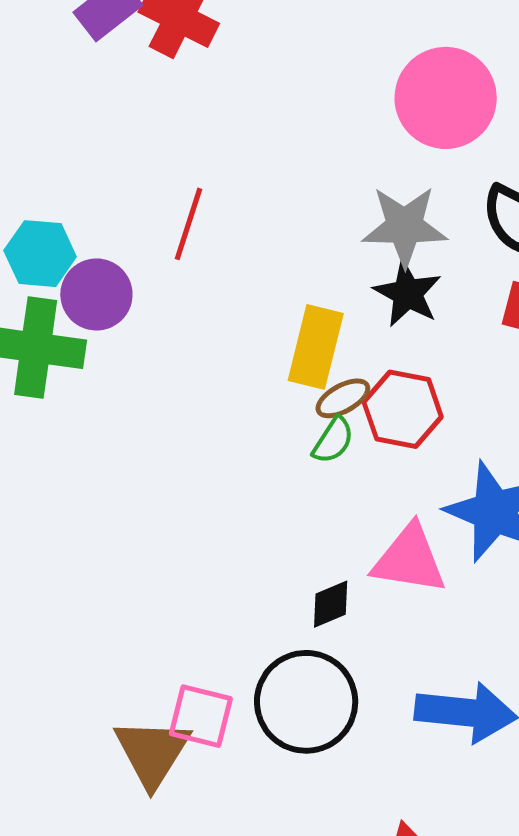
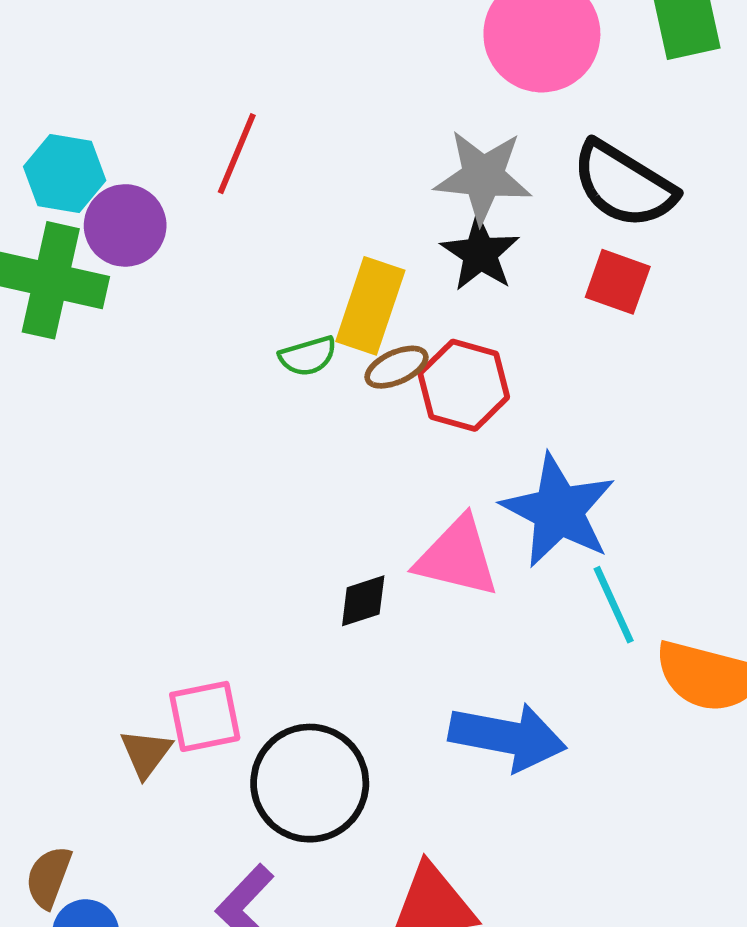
green semicircle: (333, 440) -> (308, 356), moved, turned 36
black circle: (306, 702) -> (310, 783), moved
pink square: (201, 716) -> (205, 716), turned -30
brown triangle: (152, 752) -> (146, 753), size x0.6

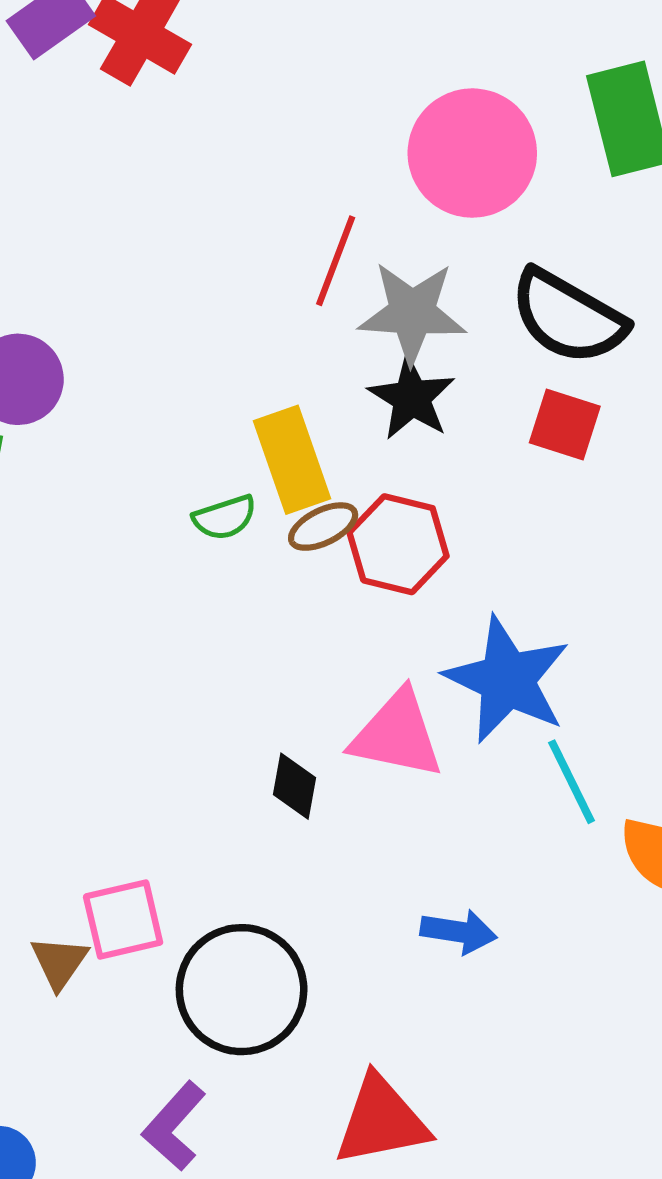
red line: (237, 154) -> (336, 261), moved
yellow rectangle: (370, 306) -> (292, 460), turned -36
black diamond: (363, 601) -> (294, 786), turned -60
blue arrow: (507, 737) -> (459, 932), size x0.6

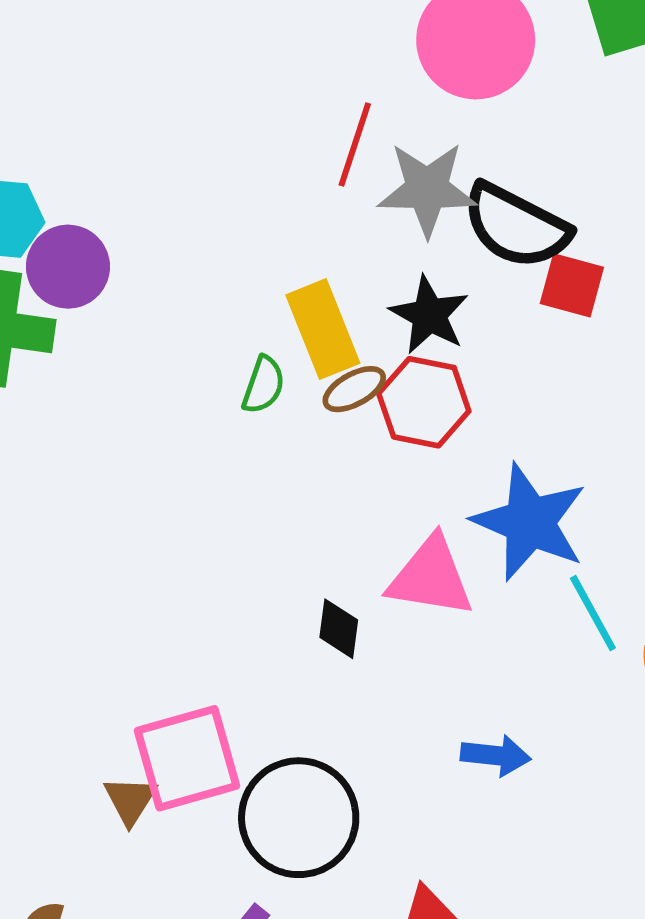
black semicircle: (568, 317) -> (516, 226), moved
black star: (412, 398) -> (429, 315), moved
green semicircle: (225, 517) -> (264, 385), turned -50
pink square: (123, 920) -> (187, 758), size x1.4

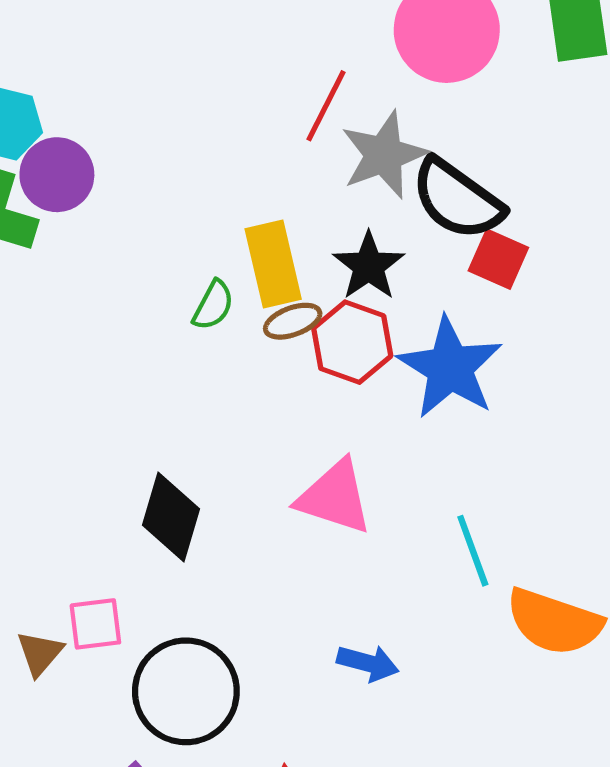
gray star: (427, 189) -> (384, 155), turned -30
blue star: (530, 522) -> (450, 368), moved
black diamond: (339, 629) -> (171, 517), moved, size x1.6
pink square: (187, 758) -> (95, 624), size x0.6

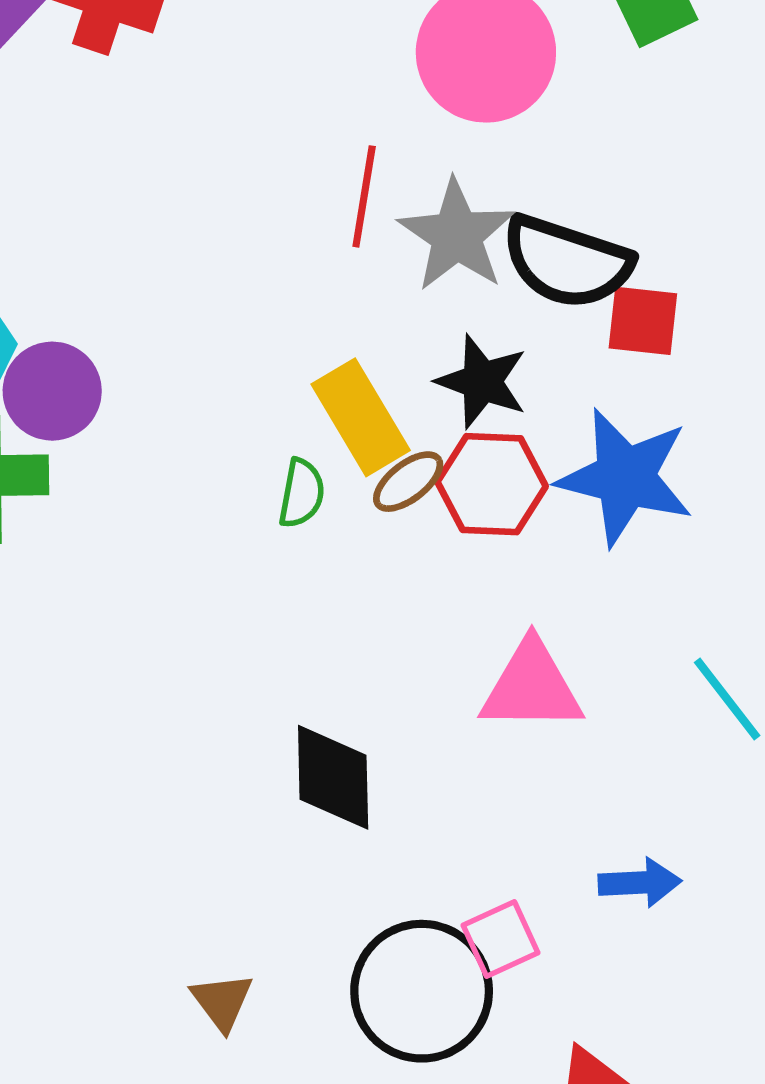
pink square: (95, 624) -> (500, 939), moved

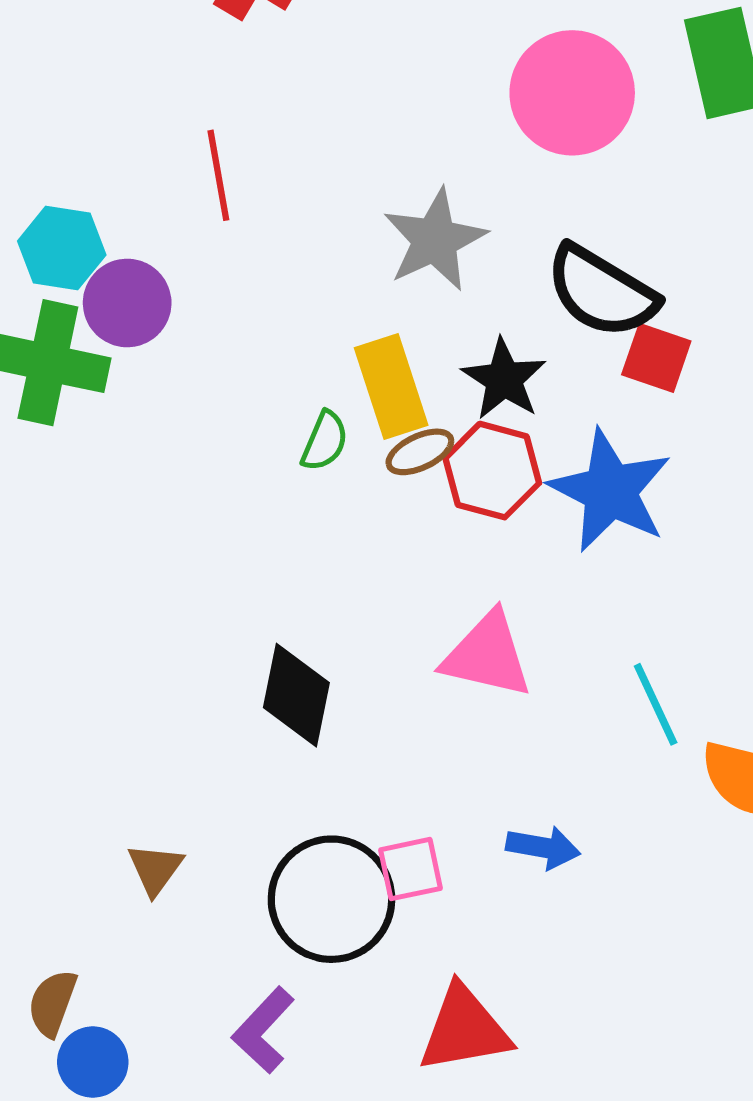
red line: (364, 196) -> (218, 175), moved, turned -32
gray star: (457, 235) -> (435, 240), moved

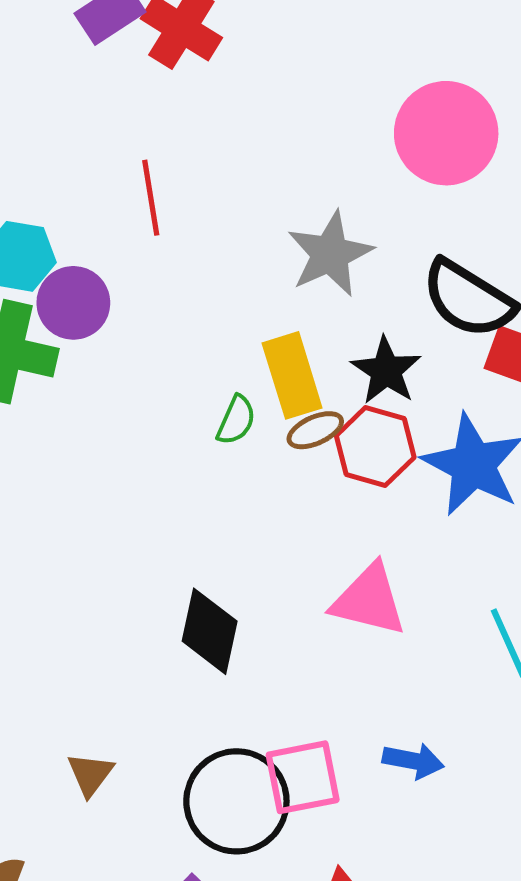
pink square: (411, 869) -> (303, 777), size x1.4

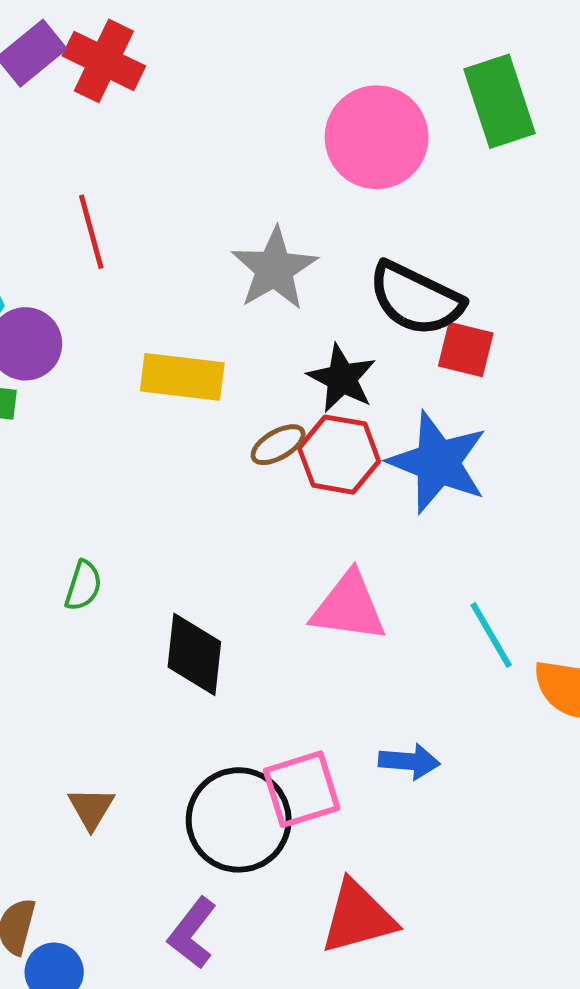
yellow rectangle: (292, 375) -> (182, 377), moved, turned -60
green semicircle: (236, 420) -> (83, 586), moved

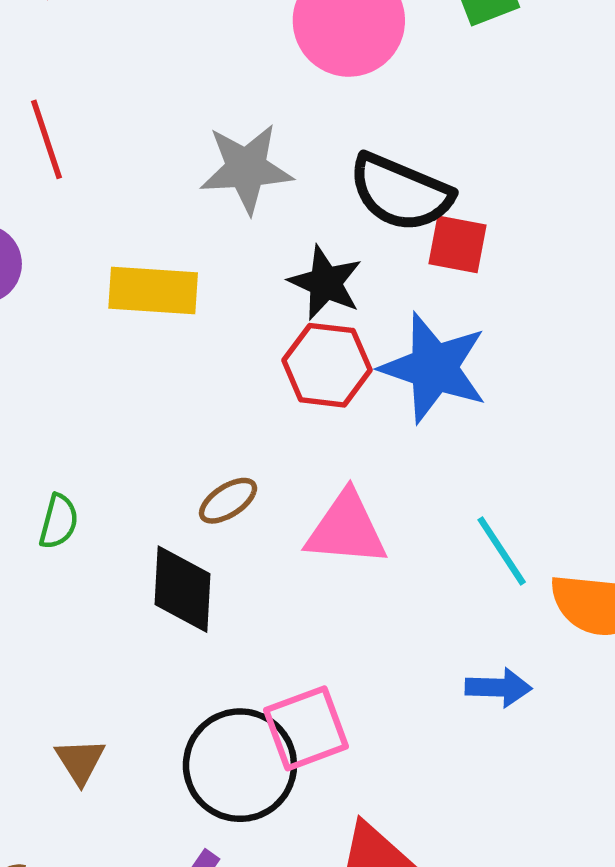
gray star: (274, 269) -> (246, 168), turned 30
brown ellipse: (278, 445) -> (228, 501), moved
blue arrow: (409, 761) -> (498, 688), moved

